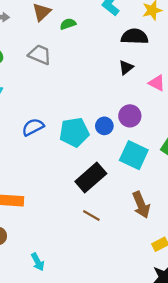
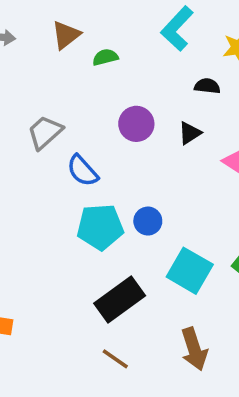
black semicircle: (135, 36) -> (207, 86), size x0.6
gray trapezoid: (40, 55) -> (45, 132), moved, turned -70
purple circle: (130, 116) -> (136, 124), moved
blue semicircle: (33, 127) -> (83, 171), moved, turned -110

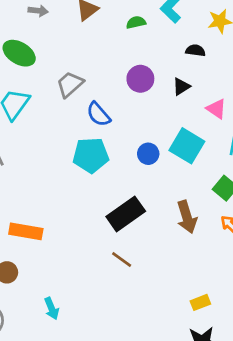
green semicircle: (105, 57) -> (136, 22), moved
cyan pentagon: (100, 227) -> (91, 155), moved
cyan square: (190, 271) -> (187, 146), moved
brown arrow: (194, 349) -> (187, 217), moved

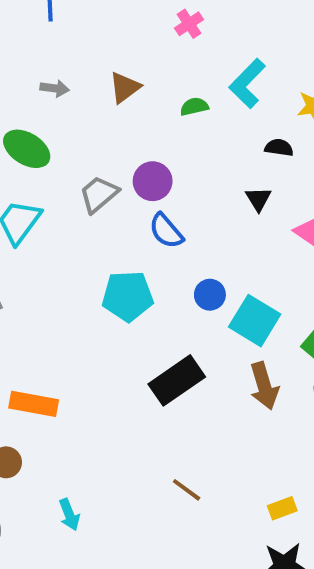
purple circle: (140, 79) -> (153, 181), moved
black triangle: (181, 86) -> (258, 199), turned -30
blue semicircle: (98, 114) -> (166, 231), moved
cyan square: (187, 146) -> (255, 321), moved
brown line: (122, 260) -> (187, 490), moved

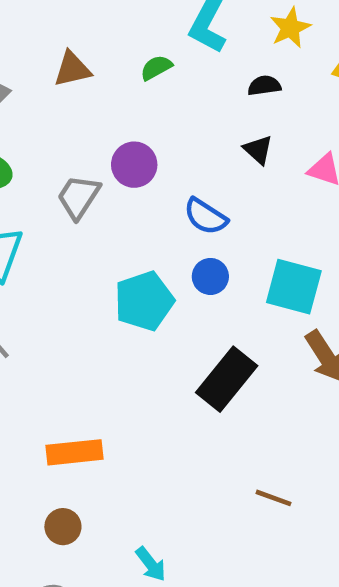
brown triangle: (125, 87) -> (72, 69), turned 40
blue semicircle: (166, 231) -> (206, 216), moved
blue circle: (210, 295) -> (210, 276), moved

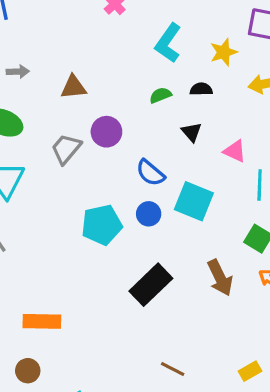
green semicircle: (156, 68) -> (160, 95), moved
brown triangle: (72, 69) -> (73, 87), moved
cyan square: (294, 287) -> (194, 201), moved

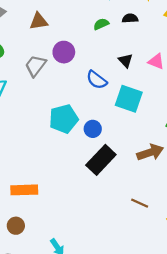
black triangle: (192, 132) -> (126, 61), moved
blue circle: (149, 214) -> (93, 129), moved
brown arrow: (220, 278) -> (150, 152), turned -80
brown line: (173, 369) -> (140, 203), moved

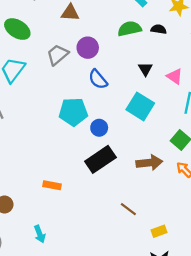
green semicircle: (101, 24) -> (130, 29), size x1.5
blue semicircle: (97, 80) -> (98, 79), moved
orange rectangle: (24, 190) -> (52, 185), moved, size x0.7

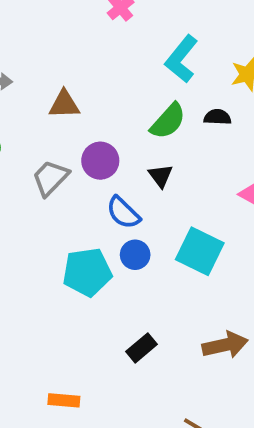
green semicircle: (130, 29) -> (168, 121), turned 150
black triangle: (145, 69) -> (160, 176), moved
blue circle: (99, 128) -> (135, 255), moved
black rectangle: (100, 159) -> (142, 348), size x0.6

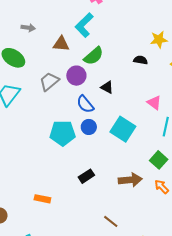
cyan L-shape: (181, 59) -> (84, 25), moved
green semicircle: (168, 121) -> (94, 56), moved
black triangle: (160, 176) -> (107, 87), turned -32

